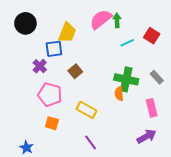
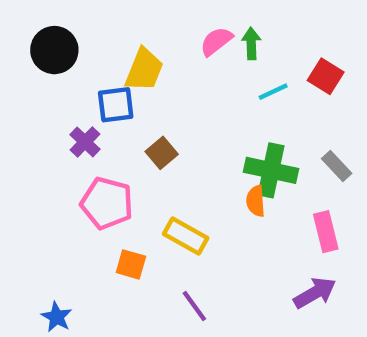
pink semicircle: (101, 19) -> (216, 41), size x0.7
orange square: (52, 123) -> (131, 264), moved

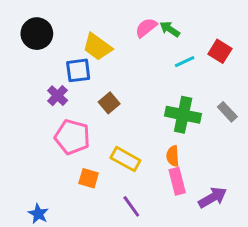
green arrow: (251, 43) -> (170, 29), turned -54
yellow trapezoid: (144, 70) -> (97, 47), turned 104
orange semicircle: (256, 201) -> (173, 156), moved
pink rectangle: (326, 232) -> (177, 181), moved

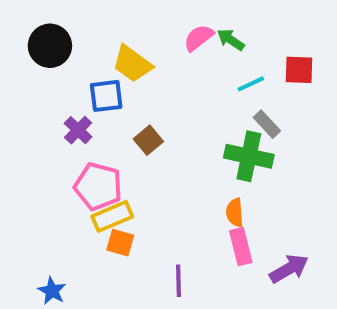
red square: (220, 51) -> (299, 70), turned -30
gray rectangle: (227, 112) -> (267, 124), moved
yellow rectangle: (125, 159) -> (112, 216), moved, turned -52
purple line: (131, 206) -> (179, 281), turned 35

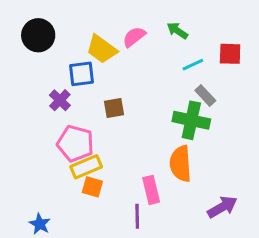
pink semicircle: (199, 38) -> (134, 37), moved
brown square: (148, 140) -> (114, 108), turned 30
orange semicircle: (235, 212) -> (181, 164), size x1.6
pink rectangle: (241, 247) -> (151, 190), moved

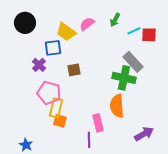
green arrow: (177, 31) -> (115, 20), turned -96
cyan line: (193, 65) -> (134, 31), moved
gray rectangle: (205, 96) -> (133, 62), size x1.5
yellow rectangle: (86, 167) -> (56, 108), turned -54

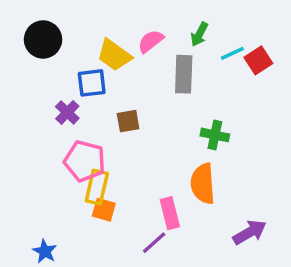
red square: (149, 35) -> (258, 60), turned -35
gray rectangle: (133, 62) -> (184, 74), moved, turned 45
green cross: (124, 78) -> (215, 135), size x0.7
purple line: (89, 140) -> (154, 243), turned 49

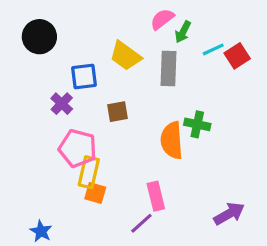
pink semicircle: (151, 41) -> (162, 19), moved
yellow trapezoid: (114, 55) -> (125, 56), moved
orange semicircle: (203, 184) -> (172, 140), moved

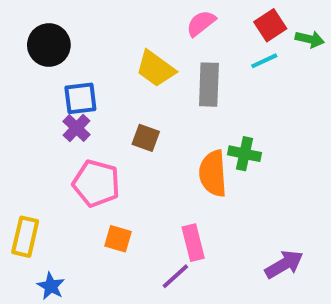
green arrow: (183, 32) -> (310, 39), moved, turned -105
red square: (237, 56) -> (270, 25), moved
blue square: (84, 77) -> (80, 98), moved
brown square: (118, 112) -> (146, 138), turned 30
yellow rectangle: (89, 172) -> (25, 237), moved

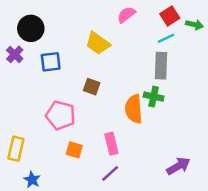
gray rectangle: (209, 85) -> (161, 66), moved
purple cross: (77, 128) -> (15, 54), moved
pink rectangle: (193, 243) -> (111, 144), moved

